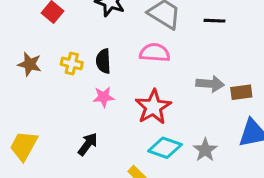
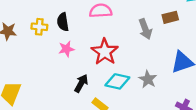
gray arrow: (210, 84) -> (145, 29), turned 72
brown rectangle: (241, 92) -> (170, 17), moved
black arrow: (88, 144) -> (81, 83), moved

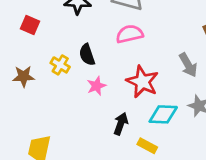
yellow cross: (39, 27) -> (60, 65), turned 35
gray arrow: (145, 29) -> (188, 65), moved

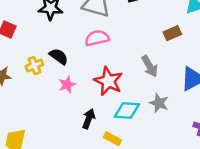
black semicircle: (87, 55) -> (59, 56), turned 144
yellow cross: (60, 65) -> (34, 66), turned 36

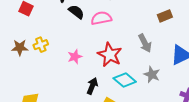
black semicircle: (59, 56) -> (76, 12), moved
yellow cross: (34, 66) -> (41, 45), moved
cyan diamond: (127, 110) -> (125, 80), turned 35

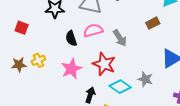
black semicircle: (76, 12) -> (71, 38), moved, turned -140
gray arrow: (145, 43) -> (120, 38), moved
pink star: (75, 57) -> (71, 69), size x1.5

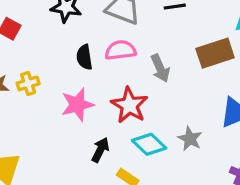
brown rectangle: (153, 23) -> (215, 53), size x1.6

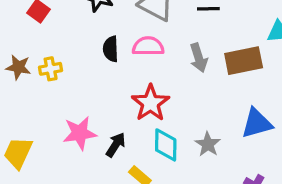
gray arrow: (160, 68) -> (199, 58), moved
pink star: (77, 105) -> (80, 133), moved
cyan diamond: (149, 144) -> (166, 145), turned 40

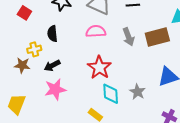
black semicircle: (111, 49) -> (52, 34), moved
brown star: (18, 67) -> (22, 65), moved
black arrow: (116, 145) -> (52, 66), moved, turned -147

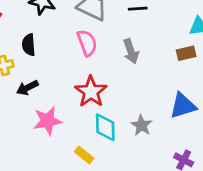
pink semicircle: (96, 31) -> (87, 43), turned 72
brown rectangle: (157, 37) -> (186, 53), moved, size x0.6
pink star: (55, 89) -> (47, 121), moved

